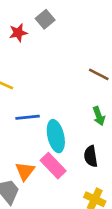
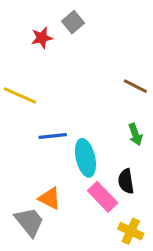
pink rectangle: (53, 166) -> (103, 197), moved
orange triangle: (25, 171) -> (50, 198), turned -40

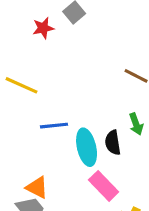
black semicircle: (126, 181) -> (113, 143), moved
orange triangle: (50, 198) -> (37, 187), moved

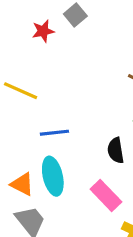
cyan ellipse: (87, 147) -> (53, 176), moved
orange triangle: (37, 187) -> (22, 184), moved

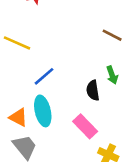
blue line: (54, 133) -> (44, 76), turned -35

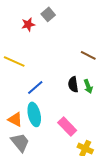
black semicircle: (93, 90) -> (73, 84), moved

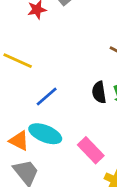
cyan ellipse: (34, 114) -> (45, 134), turned -55

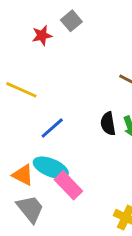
pink rectangle: (91, 150) -> (68, 185), moved

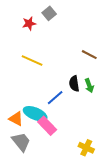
yellow line: (21, 90) -> (32, 61), moved
blue line: (52, 128) -> (55, 98), moved

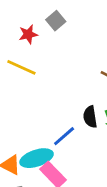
yellow line: (32, 61) -> (21, 67), moved
cyan ellipse: (35, 114) -> (37, 158), turned -40

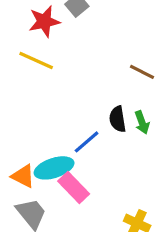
red star: (28, 34) -> (44, 21), size x1.4

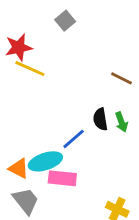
red star: (44, 21) -> (19, 47), moved
pink rectangle: (74, 187) -> (62, 178), turned -40

